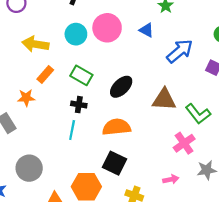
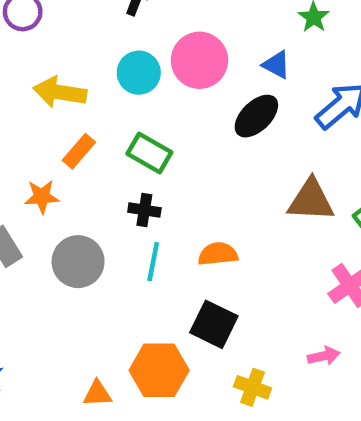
black ellipse: (121, 87) -> (256, 116), moved
orange semicircle: (116, 127) -> (218, 254), size x0.7
cyan line: (72, 130) -> (153, 262), moved
gray circle: (29, 168) -> (78, 262), moved

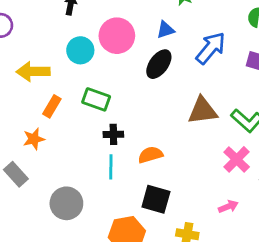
blue triangle: (276, 65) -> (166, 30), turned -36
black cross: (144, 210) -> (113, 134), moved
gray circle: (78, 262) -> (66, 203), moved

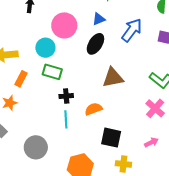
cyan circle: (80, 50) -> (45, 48), moved
brown triangle: (203, 111) -> (113, 78), moved
black square: (156, 199) -> (111, 138), moved

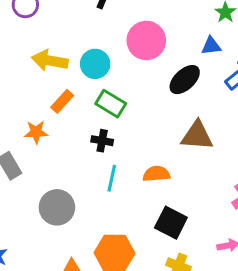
blue triangle: (99, 19) -> (211, 46), moved
cyan circle: (45, 48) -> (95, 64), moved
black cross: (66, 96) -> (102, 141), moved

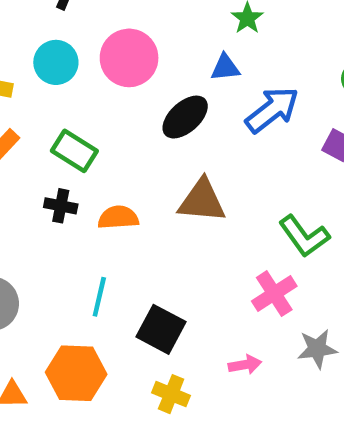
cyan circle: (95, 64) -> (56, 62), moved
orange semicircle: (156, 174) -> (118, 217), moved
cyan line: (112, 178) -> (99, 297), moved

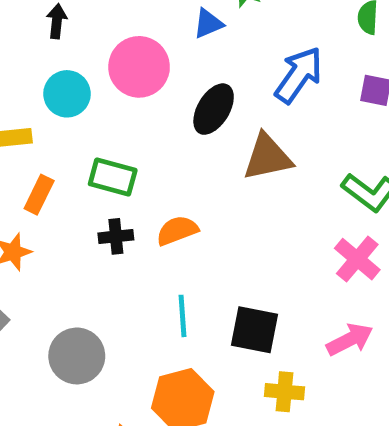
blue triangle: (225, 68) -> (208, 24), moved
brown triangle: (202, 201) -> (268, 157), moved
pink arrow: (245, 365) -> (350, 340), size x1.4

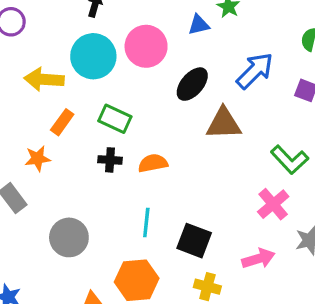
cyan circle: (67, 94) -> (93, 56), size x1.4

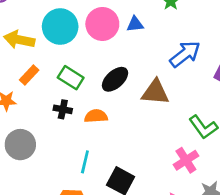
blue triangle: (199, 25) -> (135, 24), moved
black ellipse: (192, 84) -> (115, 79), moved
gray circle: (69, 237) -> (20, 145), moved

